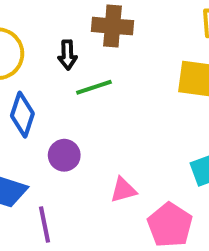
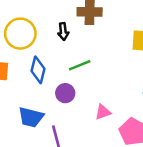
green line: (94, 87) -> (80, 65), moved

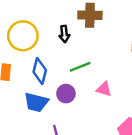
pink triangle: (103, 112) -> (104, 89), moved, turned 35
blue trapezoid: (31, 117) -> (36, 102), moved

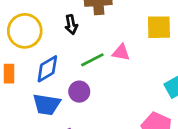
blue diamond: (40, 71) -> (47, 69), turned 50
pink triangle: (104, 89) -> (121, 52), moved

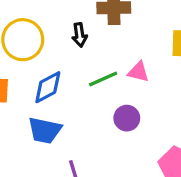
purple circle: (79, 92) -> (127, 118), moved

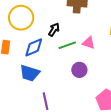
black arrow: (80, 35) -> (54, 30), moved, turned -144

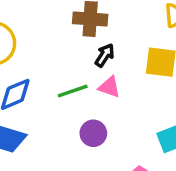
black arrow: (54, 30) -> (105, 55), moved

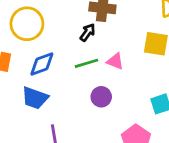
black arrow: (105, 55) -> (88, 32), moved

